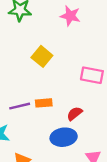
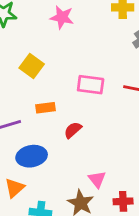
orange rectangle: (44, 103) -> (45, 108), moved
blue ellipse: (64, 137) -> (32, 156), moved

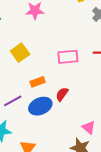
yellow square: (32, 66) -> (20, 53), turned 30
blue ellipse: (32, 156) -> (40, 106), moved

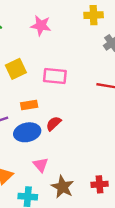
pink rectangle: (68, 57) -> (55, 76), moved
pink triangle: (89, 127) -> (41, 165), moved

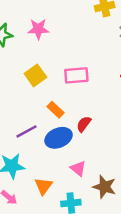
pink star: (41, 26) -> (38, 29), moved
orange rectangle: (29, 105) -> (55, 110), turned 63

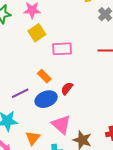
yellow square: (35, 75) -> (37, 33), moved
pink triangle: (78, 168) -> (61, 124), size x1.5

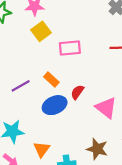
purple line: (20, 93) -> (21, 86), moved
pink triangle: (61, 124) -> (106, 108), moved

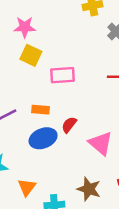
yellow square: (41, 31) -> (31, 55), turned -30
orange rectangle: (51, 80) -> (41, 110), turned -40

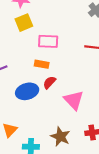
yellow square: (31, 55) -> (24, 23), turned 36
orange rectangle: (41, 110) -> (42, 64), moved

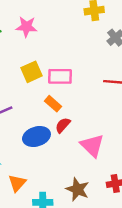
yellow square: (24, 23) -> (32, 72), moved
orange rectangle: (42, 64) -> (53, 104), turned 32

